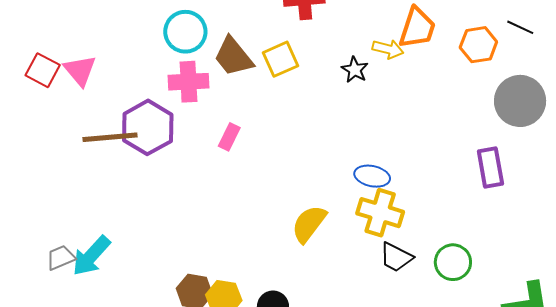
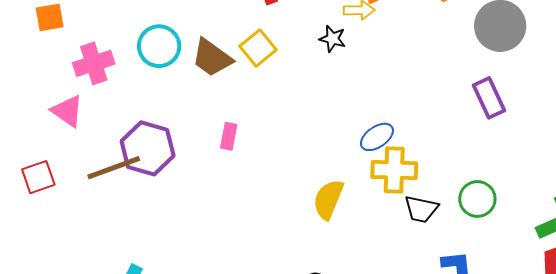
red square: (43, 70) -> (38, 177), moved, turned -32
pink cross: (188, 82) -> (94, 63), moved
blue ellipse: (372, 176) -> (377, 137), turned -32

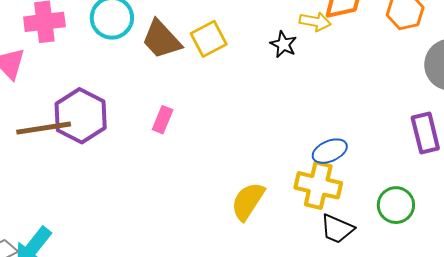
blue ellipse: (377, 137) -> (330, 151), moved
green circle: (477, 199) -> (396, 205), moved

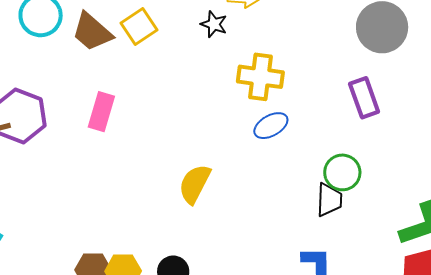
pink rectangle: (163, 120) -> (101, 112), size x1.4
yellow cross: (318, 185) -> (260, 77), moved
black trapezoid: (337, 229) -> (329, 200), moved, turned -105

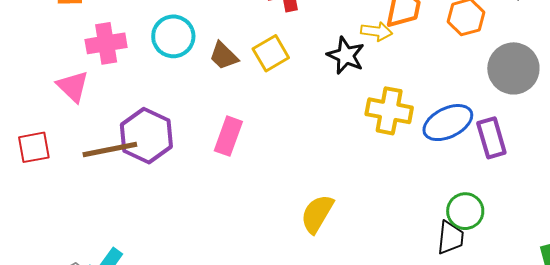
black star: (214, 24) -> (346, 56), size x1.4
brown trapezoid: (92, 32) -> (224, 56), size x0.7
blue ellipse: (271, 126) -> (448, 123), moved, size x1.4

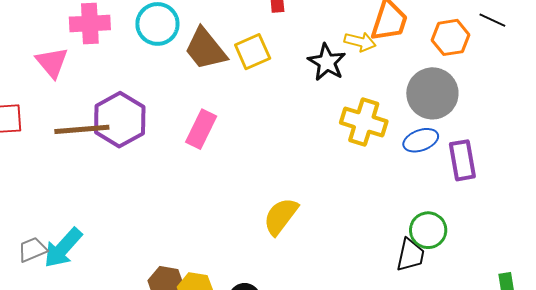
brown trapezoid: (224, 56) -> (205, 49), size x1.5
gray circle: (513, 68) -> (432, 93), moved
blue ellipse: (448, 123) -> (421, 140), size x0.7

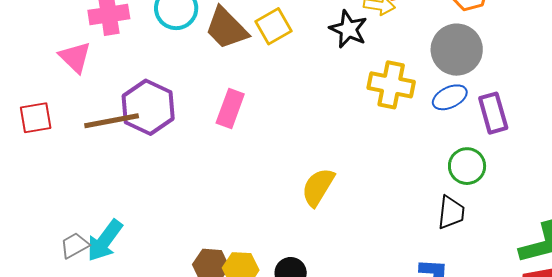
green circle: (428, 230) -> (467, 166), moved

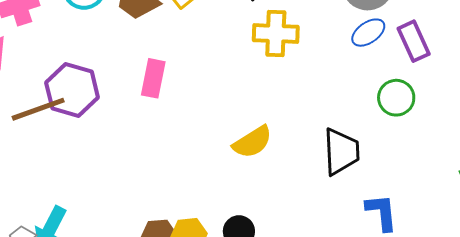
yellow cross: (391, 85) -> (276, 34), moved
yellow semicircle: (318, 187) -> (252, 142), turned -144
black trapezoid: (451, 212) -> (341, 152), moved, size x1.4

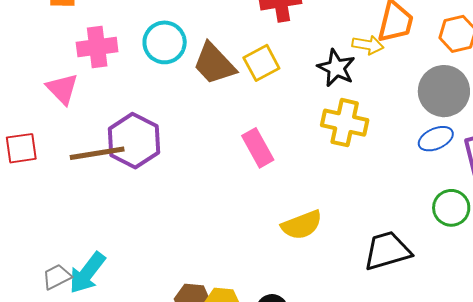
pink rectangle: (153, 78) -> (258, 148), moved, turned -51
black trapezoid: (341, 152) -> (387, 251), turned -114

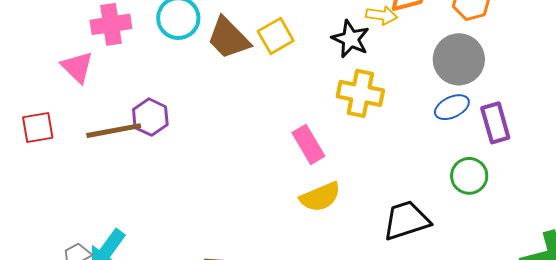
purple hexagon: (134, 141) -> (150, 117), size x0.7
pink rectangle: (258, 148) -> (308, 144), moved

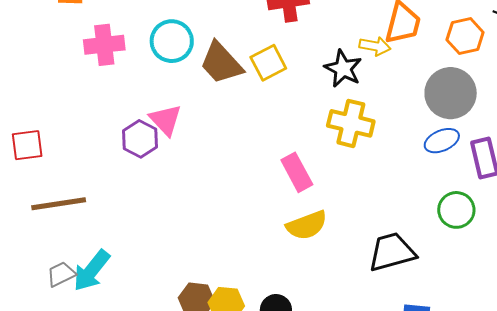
pink triangle: (77, 67) -> (166, 120), moved
brown line: (114, 131) -> (59, 204), moved

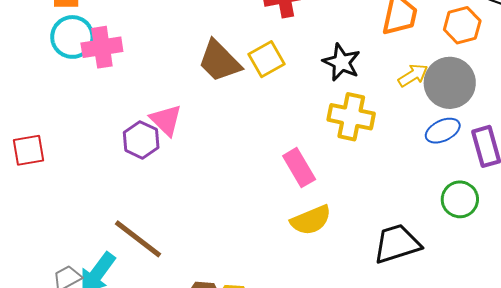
cyan circle: (172, 41) -> (72, 37), moved
yellow arrow: (375, 46) -> (413, 75), moved, turned -40
brown line: (59, 204) -> (138, 239), moved, turned 48

